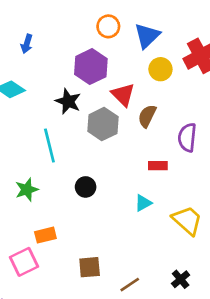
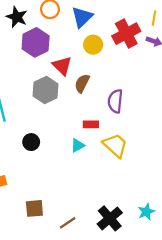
black star: (68, 101) -> (17, 17), moved
cyan triangle: (143, 203) -> (78, 145), moved
yellow trapezoid: (187, 220) -> (115, 145), moved
black cross: (181, 279) -> (110, 218), size x1.6

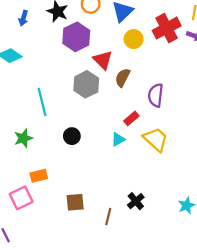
red rectangle: (91, 124) -> (131, 118), turned -40
black cross: (110, 218) -> (136, 201), moved, size x0.7
brown line: (68, 223) -> (108, 217), turned -42

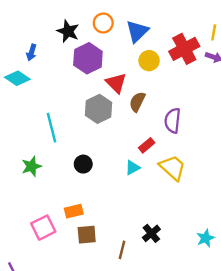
blue arrow: (23, 18) -> (31, 52), moved
orange rectangle: (39, 176) -> (74, 211), moved
pink square: (21, 198) -> (43, 228), moved

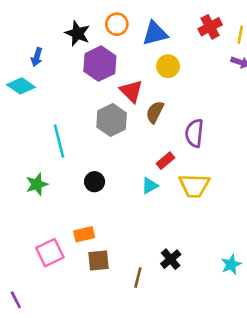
blue triangle: (137, 31) -> (155, 33), turned 30
red cross: (184, 49) -> (210, 27), moved, size x0.7
yellow trapezoid: (173, 168) -> (194, 186), turned 140

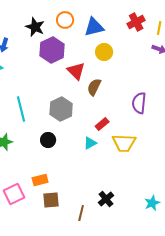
gray hexagon: (112, 120) -> (61, 109), moved
purple semicircle: (194, 133) -> (139, 103), moved

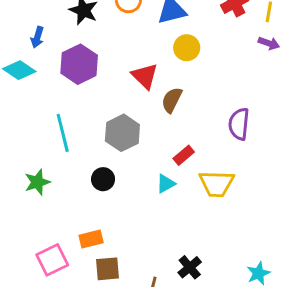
purple hexagon: (52, 50) -> (79, 64), moved

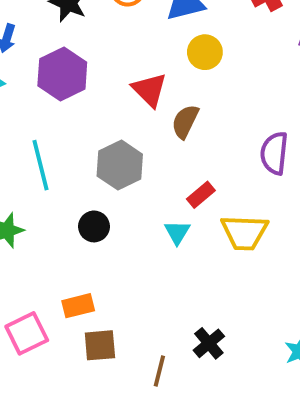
cyan triangle: (166, 184) -> (177, 232), turned -30

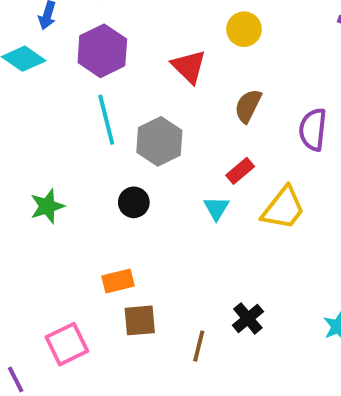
brown semicircle: (185, 121) -> (248, 106), moved
cyan line: (41, 165) -> (106, 120), moved
yellow trapezoid: (245, 232) -> (283, 208), turned -54
pink square: (27, 333) -> (67, 344), moved

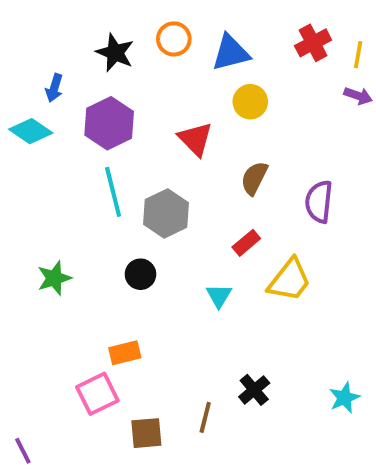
cyan triangle: (216, 208) -> (219, 296), moved
brown square: (140, 320) -> (146, 433), moved
pink square: (67, 344) -> (97, 394), moved

